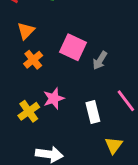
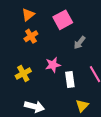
pink square: (73, 47) -> (63, 20), moved, turned 30
pink star: (54, 98) -> (53, 65), moved

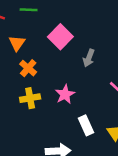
yellow cross: (23, 73) -> (30, 98), moved, turned 35
white rectangle: (70, 80) -> (86, 125), moved

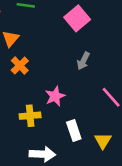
pink square: (60, 37) -> (77, 18), moved
yellow cross: (30, 98) -> (30, 116), moved

